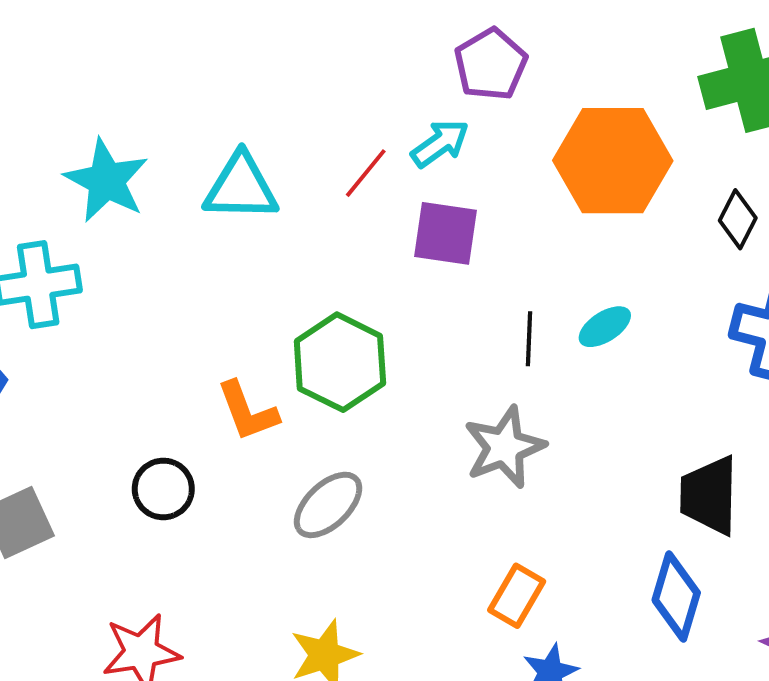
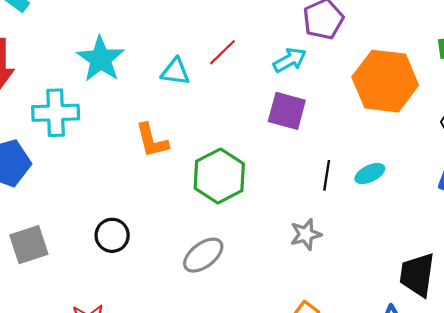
red line: (366, 173) -> (222, 52), moved
cyan triangle: (241, 187) -> (175, 72), size x0.7
orange L-shape: (247, 411) -> (152, 140), moved
gray star: (504, 447) -> (306, 234), size x0.7

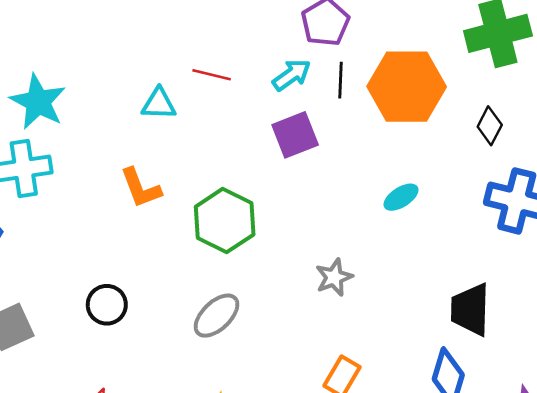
red line: (222, 52) -> (212, 75), turned 64
cyan star: (101, 59) -> (38, 102), moved
purple square: (287, 111) -> (295, 135), turned -30
black line: (327, 175) -> (340, 80), moved

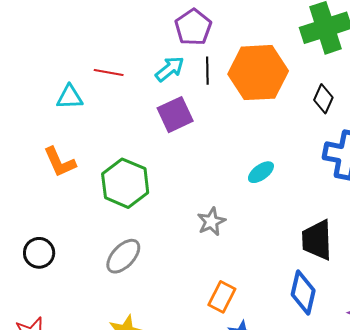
cyan ellipse: (401, 197) -> (261, 172), moved

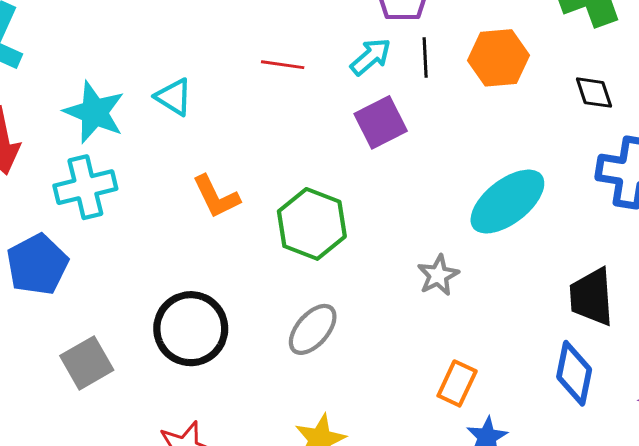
orange hexagon: (258, 73) -> (498, 58), size x0.7
cyan triangle: (70, 97) -> (174, 97), moved, turned 36
black diamond: (323, 99) -> (594, 93), turned -40
cyan ellipse: (261, 172) -> (507, 202), size x2.0
black circle: (39, 253) -> (191, 329), size x1.6

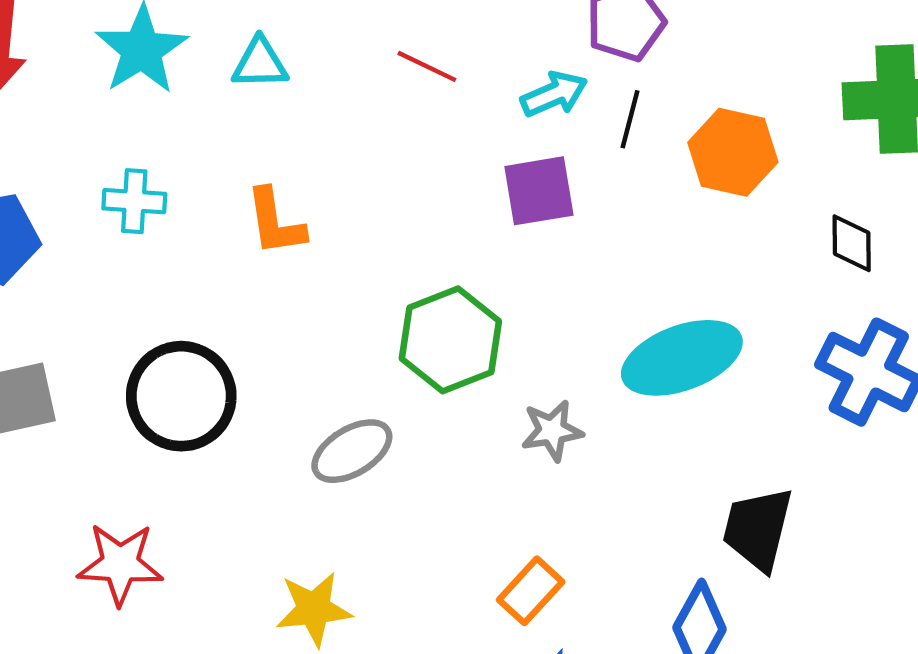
cyan triangle: (174, 97) -> (260, 63), turned -51
cyan cross: (85, 187) -> (134, 201), moved, size x0.7
green hexagon: (312, 224) -> (450, 340), moved

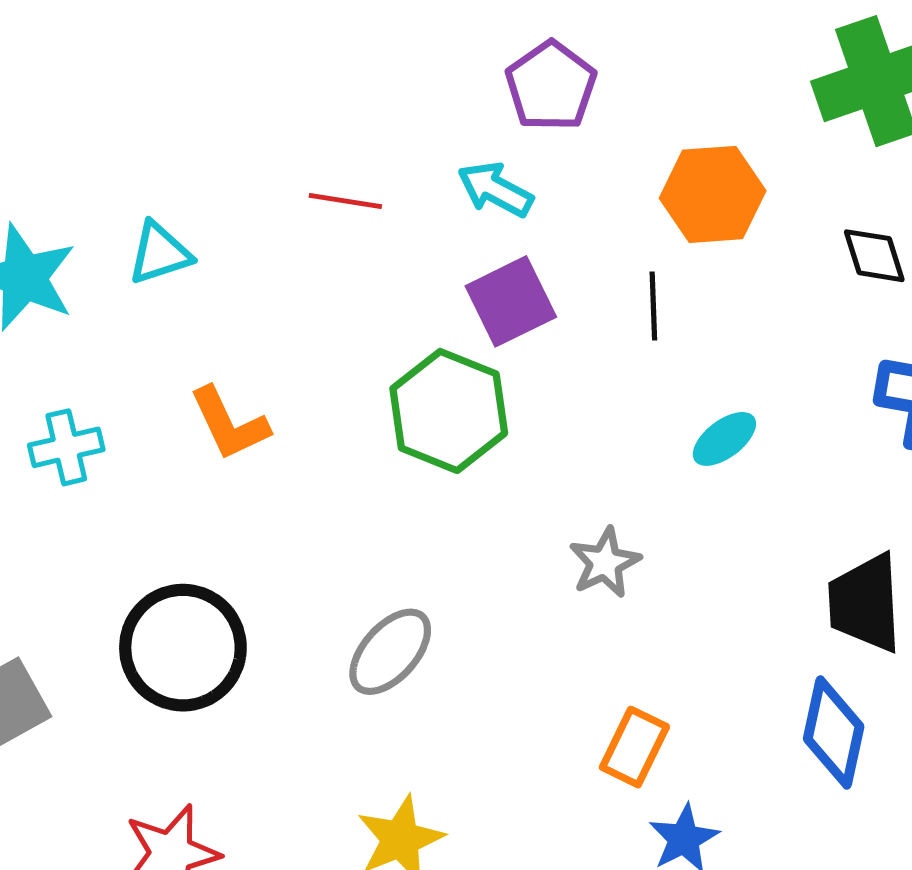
cyan arrow: (554, 94) -> (495, 189), turned -112
black line: (630, 119) -> (653, 306), moved
green hexagon: (450, 340) -> (449, 411), moved
cyan ellipse: (682, 358) -> (724, 439), size x0.5

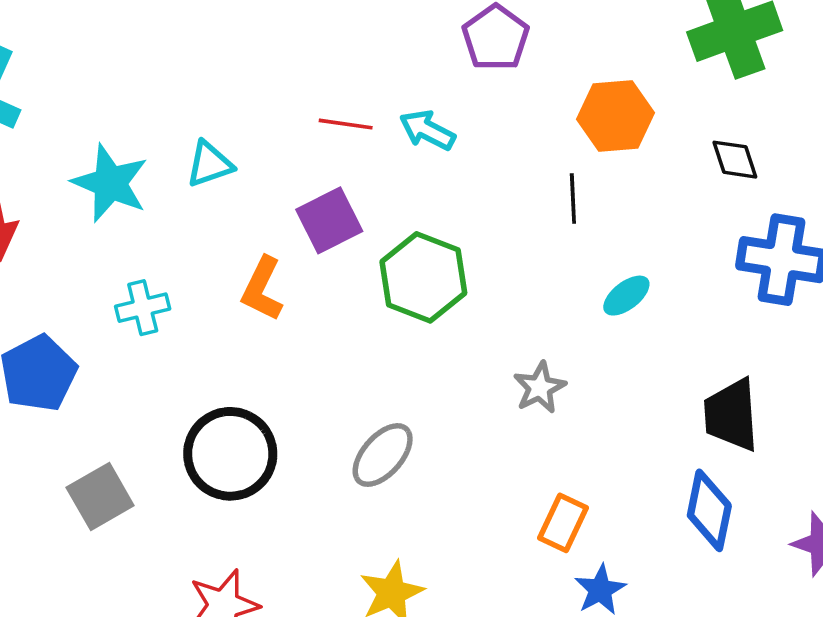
cyan arrow: (495, 189) -> (427, 130), moved
purple square: (511, 301) -> (329, 220), moved
orange L-shape: (229, 424) -> (262, 289), turned 52

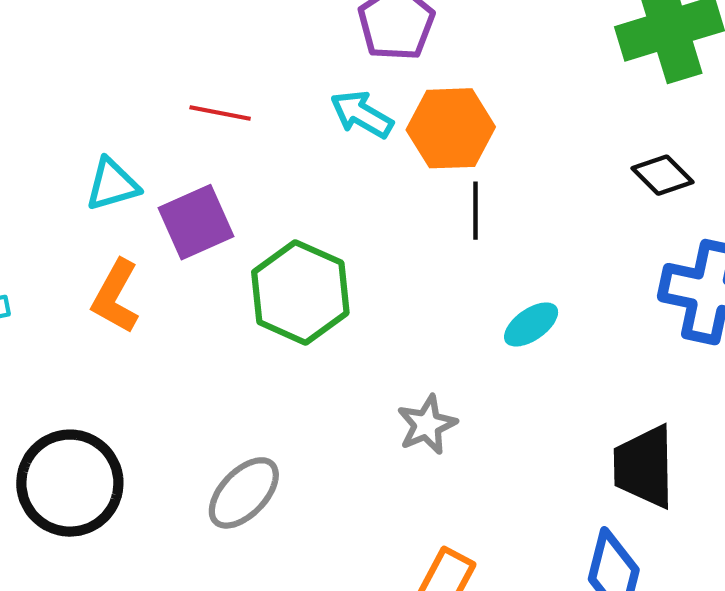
orange hexagon: (616, 116) -> (451, 128), moved
cyan arrow: (427, 130) -> (362, 114), moved
black diamond: (735, 160) -> (663, 175), turned -30
cyan triangle: (210, 164) -> (112, 184), moved

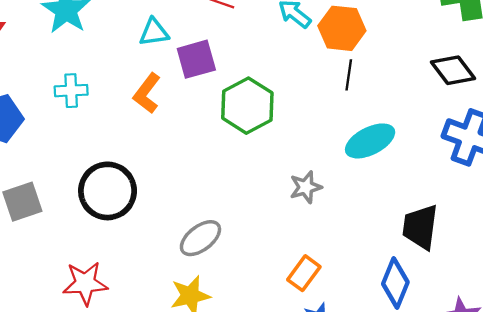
black diamond: (663, 175) -> (453, 70), size x1.4
cyan ellipse: (531, 324) -> (370, 141), size x1.6
gray ellipse: (244, 493) -> (200, 238), moved

